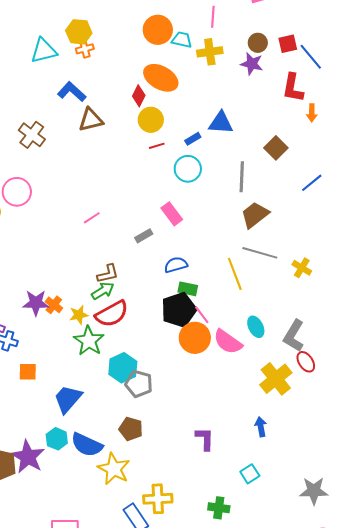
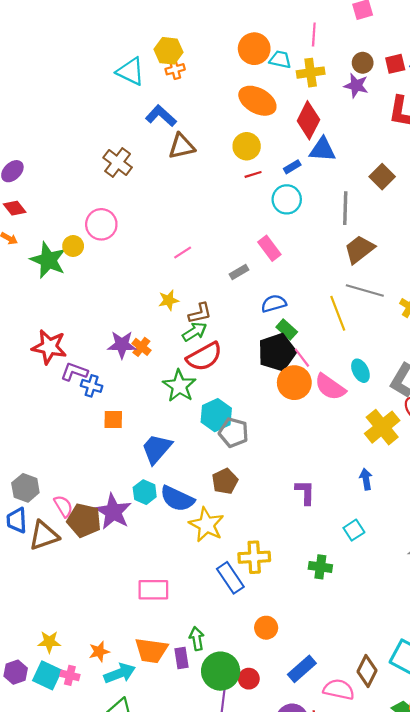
cyan triangle: (44, 51) -> (131, 71), turned 40
red diamond: (139, 96) -> (308, 120), moved, size x1.6
green rectangle: (188, 289) -> (287, 329), turned 30
yellow star: (79, 315) -> (169, 300), moved
brown pentagon: (131, 429) -> (225, 481), turned 30

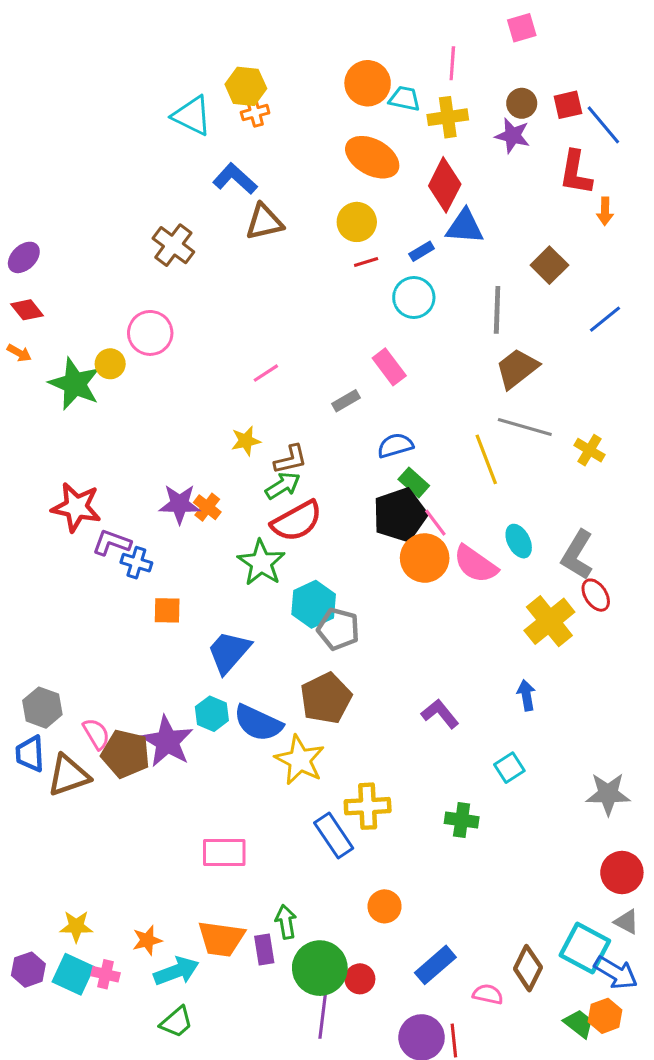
brown pentagon: (225, 481) -> (326, 698), size x1.4
purple L-shape: (305, 492) -> (440, 714), turned -40
pink semicircle: (339, 689) -> (488, 994), size x0.7

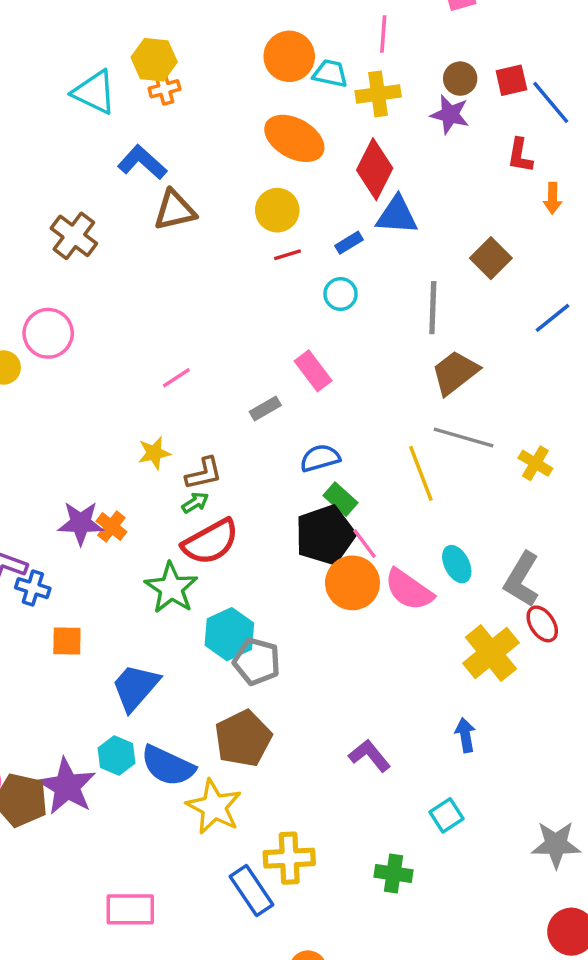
red L-shape: (576, 173) -> (520, 155), size x0.7
cyan circle: (414, 298) -> (341, 294), size x0.7
green arrow: (283, 486) -> (195, 503), size x0.7

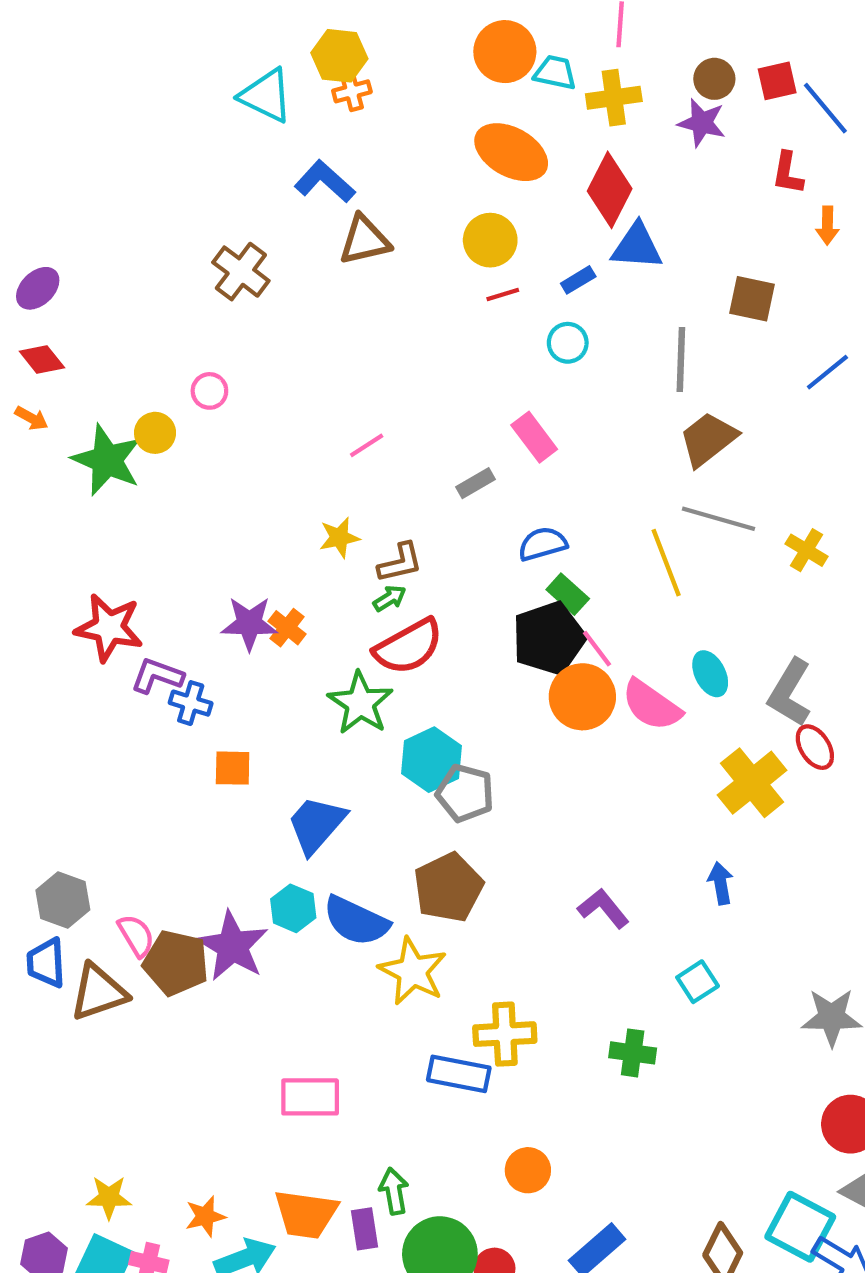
brown square: (491, 258) -> (752, 299), turned -33
pink circle: (48, 333) -> (209, 391), size x0.6
blue rectangle: (252, 891) -> (459, 1074), turned -45

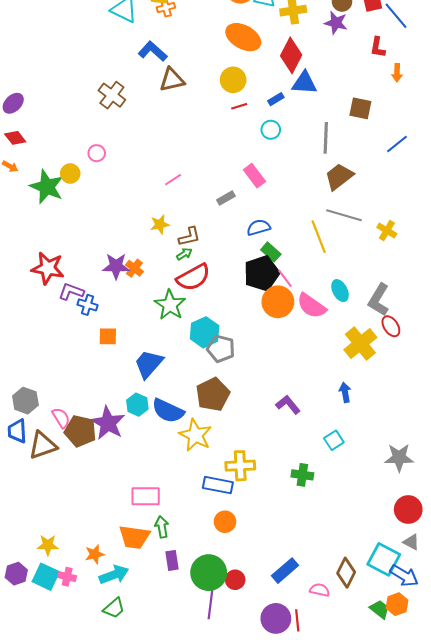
orange circle: (528, 1170) -> (225, 522), moved
green arrow: (394, 1191) -> (162, 527), moved
orange trapezoid: (306, 1214) -> (134, 537), moved

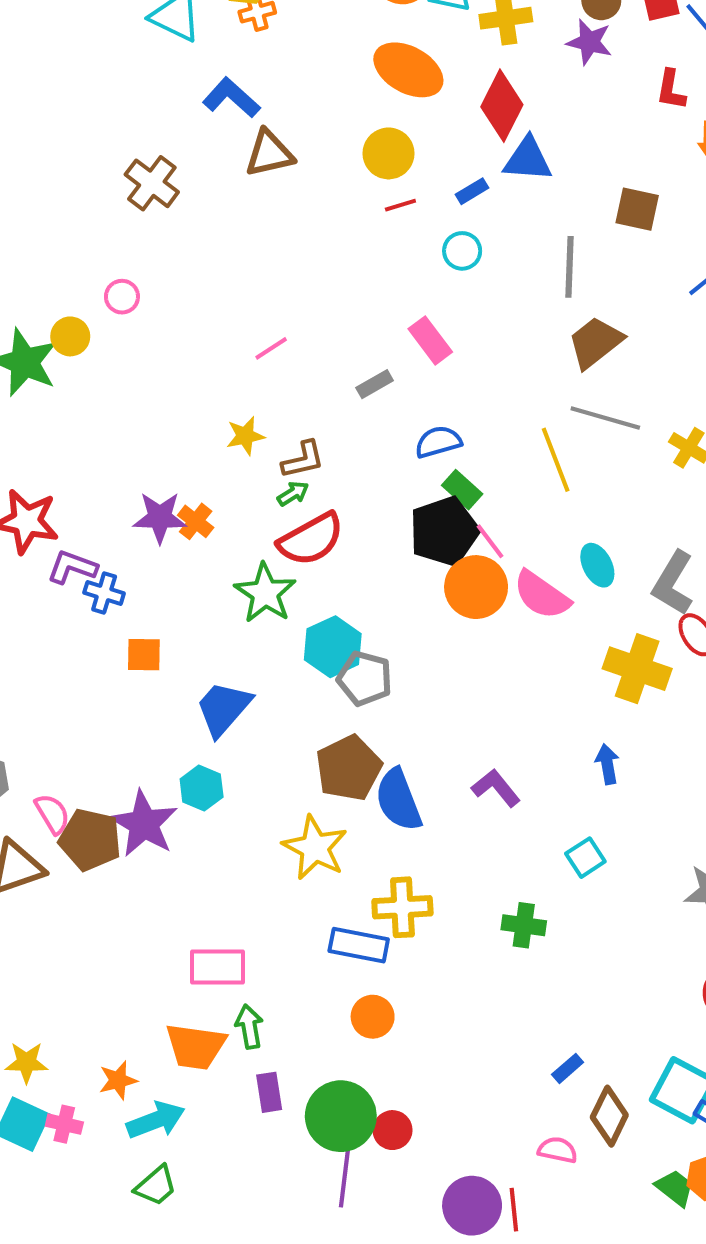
yellow cross: (360, 344) -> (637, 669), turned -32
blue semicircle: (168, 411) -> (398, 800), moved, turned 44
blue rectangle: (285, 571) -> (568, 1068), moved, size x0.6

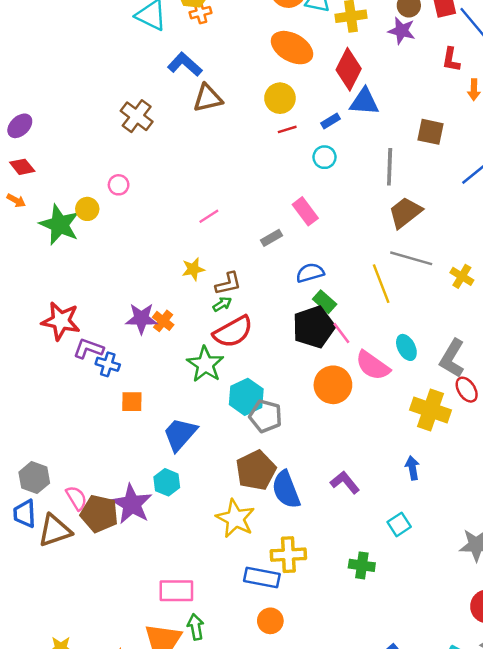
orange circle: (476, 587) -> (333, 385), moved

